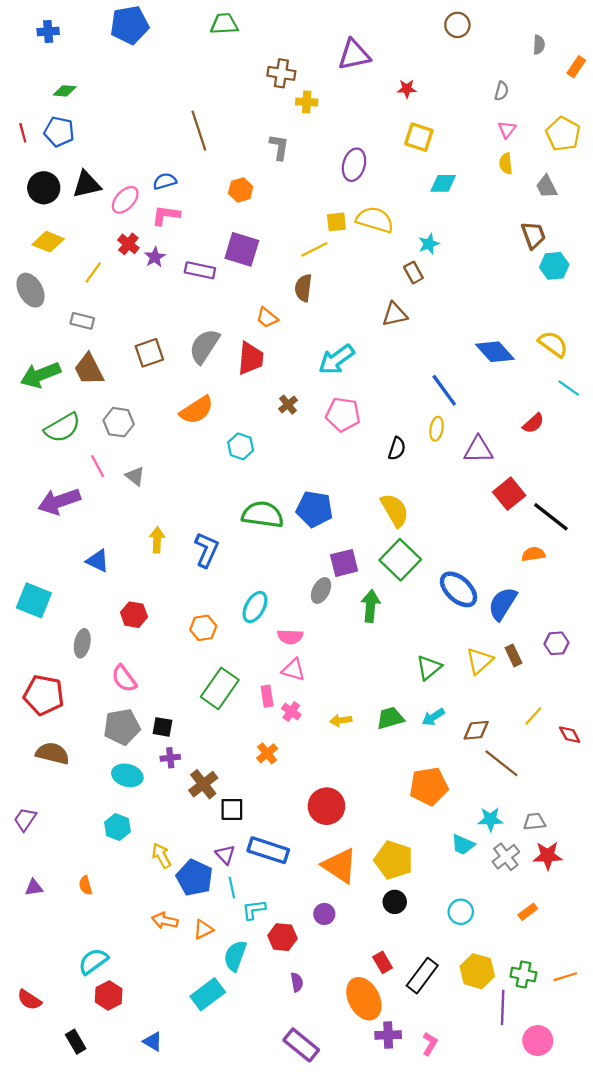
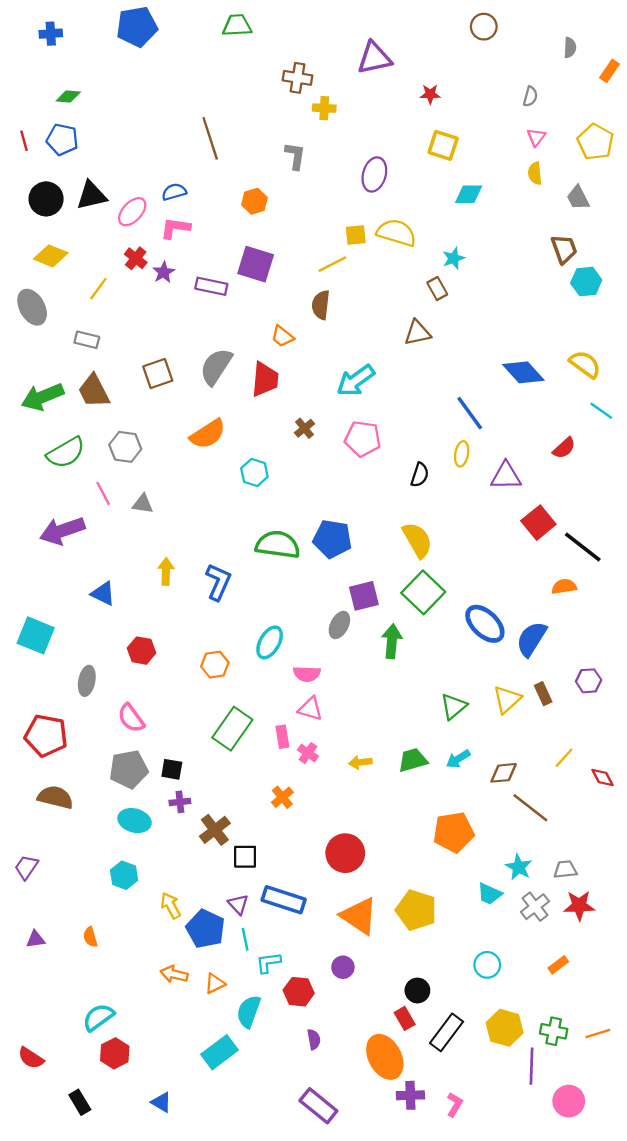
gray triangle: (135, 476) -> (143, 504), turned -30
cyan star: (490, 819) -> (519, 867), turned 30
black circle: (395, 902) -> (417, 991), moved

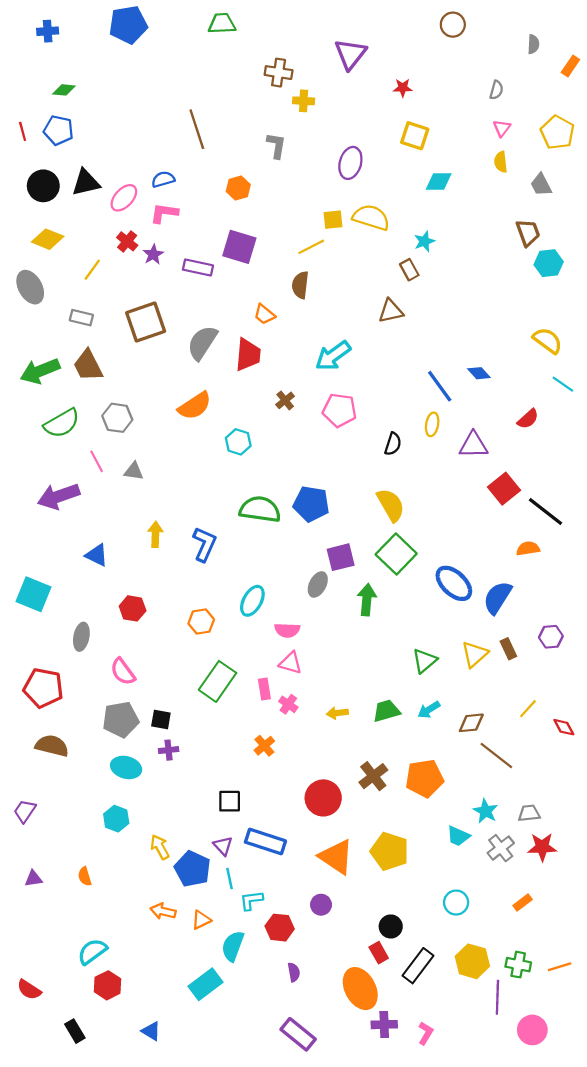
purple triangle: (374, 58) -> (350, 54), turned -40
blue diamond: (523, 372) -> (479, 373), moved, size x0.6
brown square: (158, 374) -> (146, 322), moved, size x1.4
brown cross: (215, 830) -> (373, 776), moved

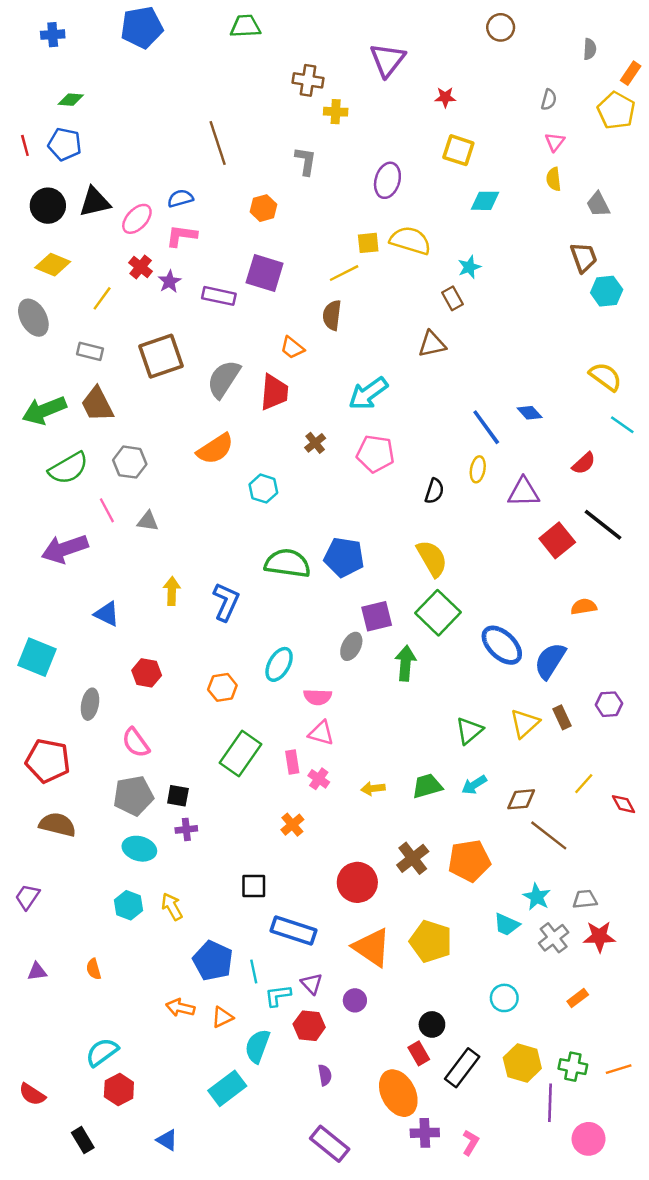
yellow pentagon: (557, 132) -> (616, 110), moved
black line: (545, 511) -> (603, 525), moved
purple triangle: (223, 846) -> (312, 984), moved
yellow arrow: (160, 847) -> (172, 906), moved

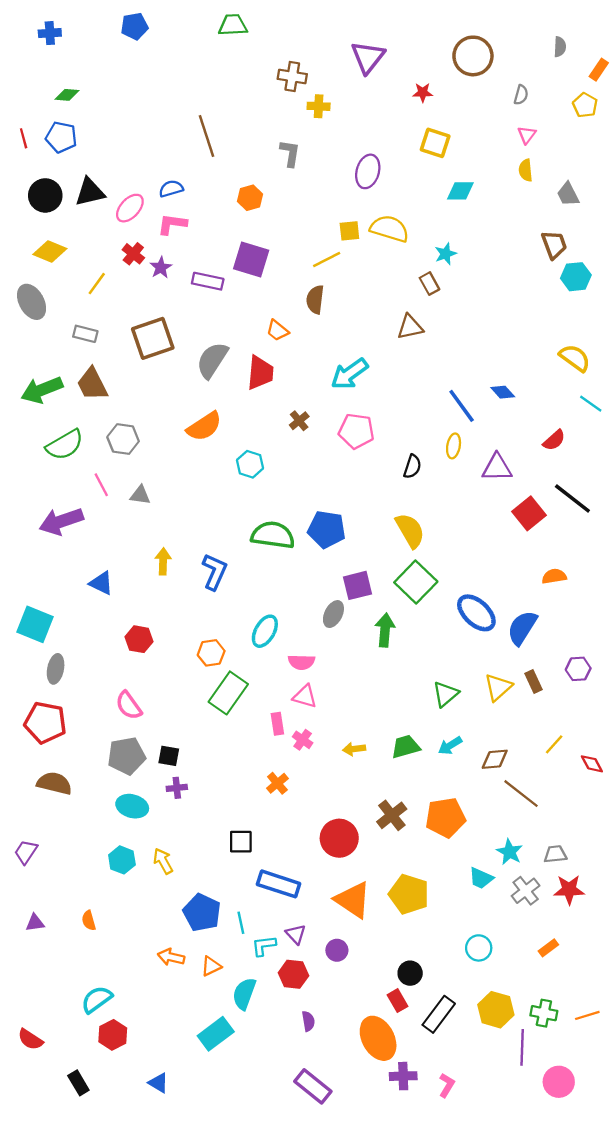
blue pentagon: (142, 27) -> (134, 26), size x0.7
brown circle: (501, 27) -> (473, 56), moved, size x1.5
yellow pentagon: (616, 110) -> (585, 105), size x0.7
gray ellipse: (90, 704) -> (56, 669), moved
green rectangle: (241, 754) -> (228, 693), moved

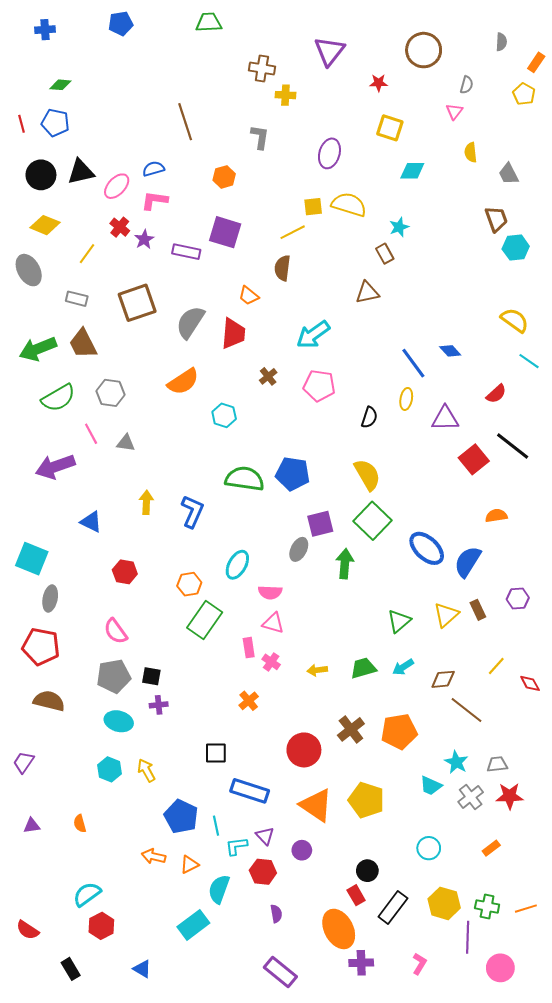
pink triangle: (527, 135) -> (454, 111), moved
pink L-shape: (447, 1085) -> (420, 964), moved

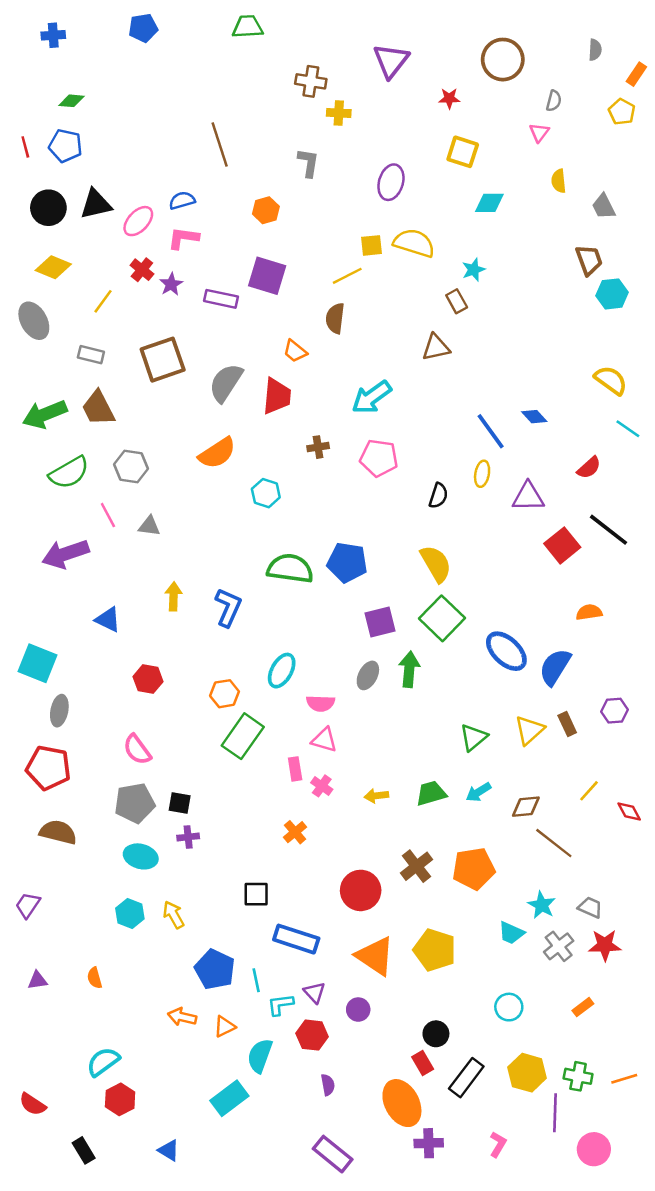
brown cross: (268, 376) -> (318, 447), turned 30
gray ellipse: (299, 549) -> (368, 675), moved
gray trapezoid: (497, 764) -> (590, 907), turned 30

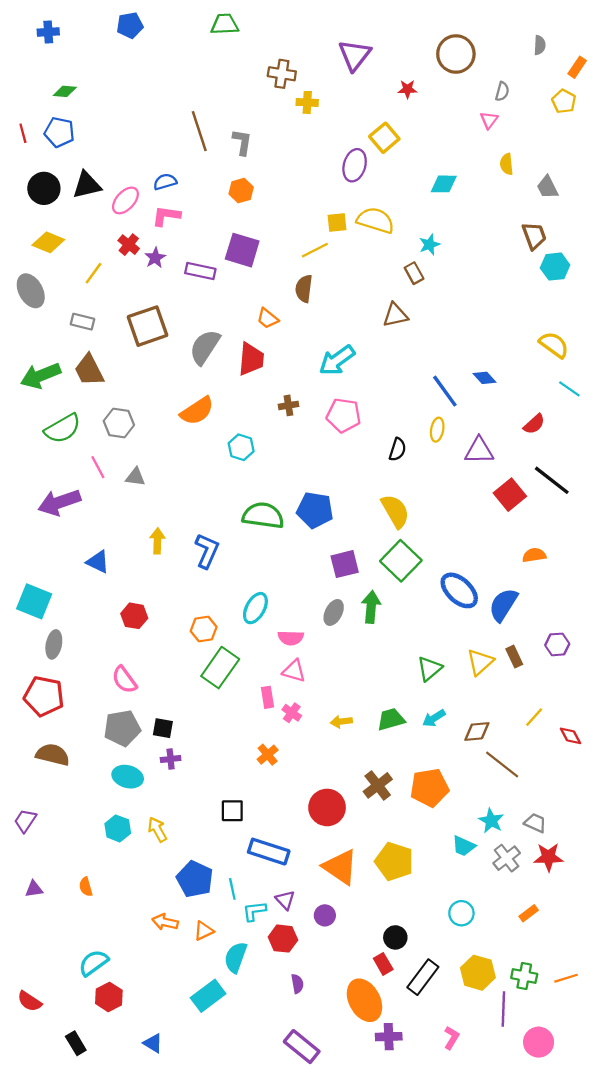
yellow square: (463, 152) -> (384, 138), moved, turned 32
gray L-shape: (308, 163) -> (242, 142), moved

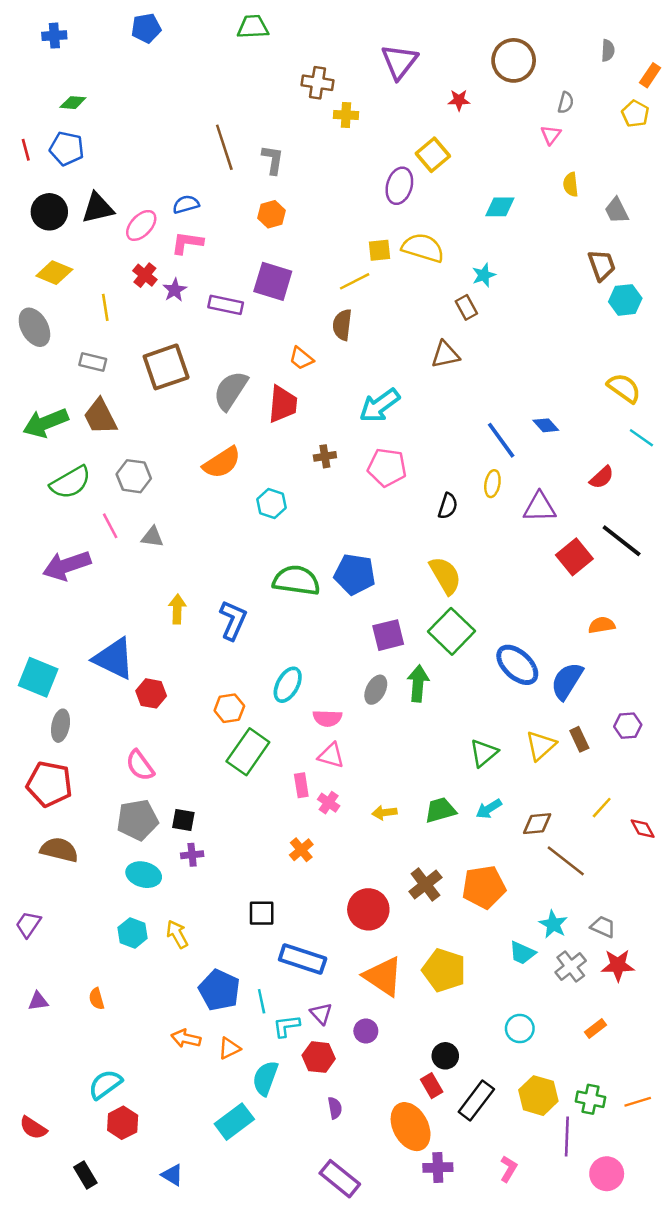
yellow line: (93, 273) -> (105, 307), turned -45
blue triangle: (98, 562) -> (114, 659), moved, size x1.6

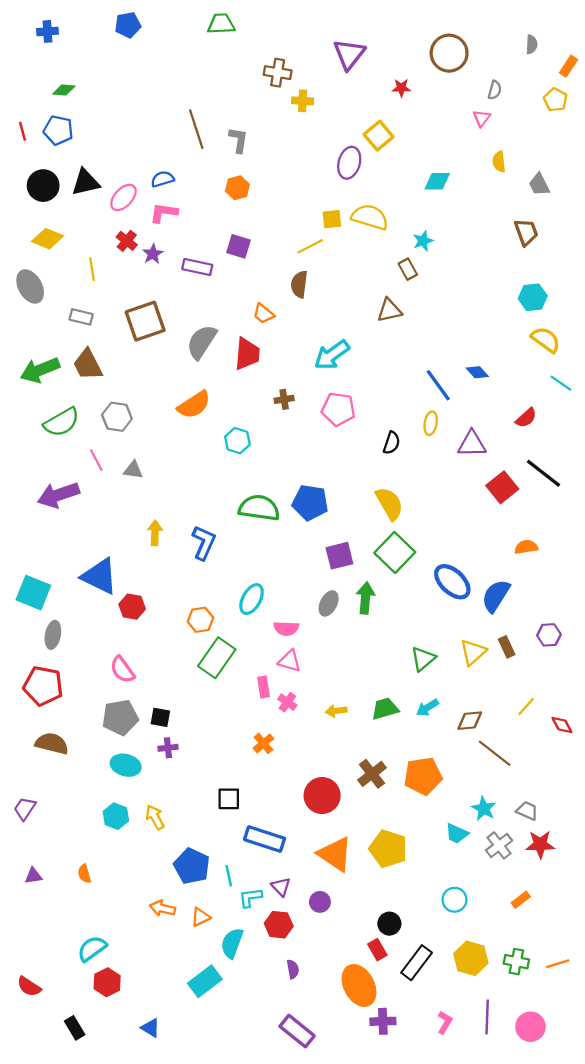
purple square: (273, 281) -> (239, 246), size x0.7
cyan hexagon: (625, 300) -> (533, 297), moved
purple line: (567, 1137) -> (487, 1017), moved

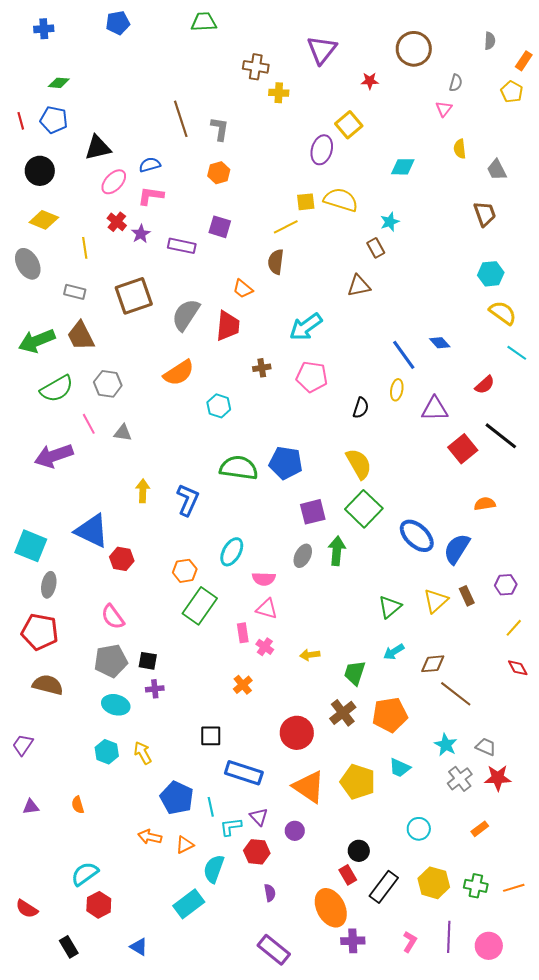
black triangle: (85, 182) -> (98, 148), moved
yellow line: (526, 707) -> (514, 628), moved
green trapezoid: (385, 709) -> (355, 673), moved, turned -56
cyan trapezoid: (457, 834) -> (400, 768), moved

